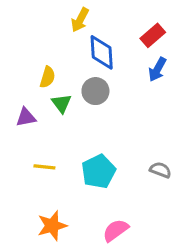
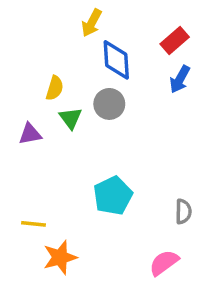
yellow line: (44, 167) -> (33, 224), moved
gray semicircle: (160, 170) -> (183, 212), moved, turned 70
pink semicircle: (116, 230) -> (164, 263), moved

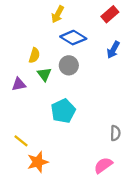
red rectangle: (175, 40) -> (110, 14), moved
blue diamond: (116, 60) -> (73, 38), turned -55
cyan pentagon: (113, 196) -> (63, 111), moved
yellow line: (33, 224) -> (21, 141), turned 32

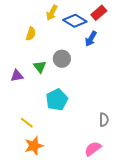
blue diamond: (73, 38) -> (75, 21), moved
blue arrow: (113, 50) -> (91, 39), moved
yellow semicircle: (34, 55) -> (31, 34), moved
yellow line: (21, 141) -> (27, 123), moved

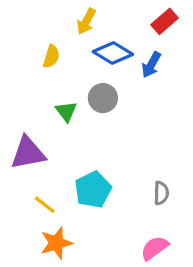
blue diamond: (75, 21) -> (113, 53), moved
purple triangle: (17, 76) -> (28, 153), moved, size x1.6
cyan pentagon: (57, 100) -> (93, 190), moved
gray semicircle: (104, 120) -> (161, 193), moved

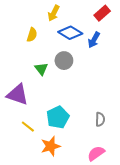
purple triangle: (28, 153) -> (18, 95), turned 30
orange star: (56, 243) -> (51, 146), moved

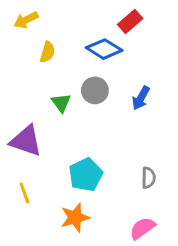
yellow arrow: (54, 13) -> (26, 20), moved, turned 35
red rectangle: (102, 13) -> (130, 21), moved
blue arrow: (94, 40) -> (141, 98), moved
yellow line: (28, 127) -> (24, 193), moved, turned 32

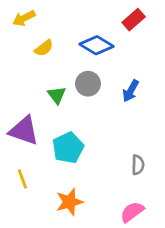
red rectangle: (130, 21) -> (134, 20), moved
yellow semicircle: (47, 52) -> (44, 48), turned 36
cyan pentagon: (86, 175) -> (68, 148), moved

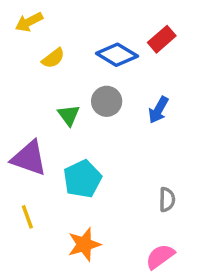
red rectangle: (134, 20) -> (162, 39), moved

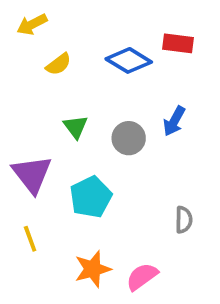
red rectangle: (162, 39) -> (178, 43), turned 48
gray circle: (107, 101) -> (129, 138), moved
purple triangle: (29, 158) -> (32, 174), turned 33
pink semicircle: (160, 256) -> (142, 277), moved

